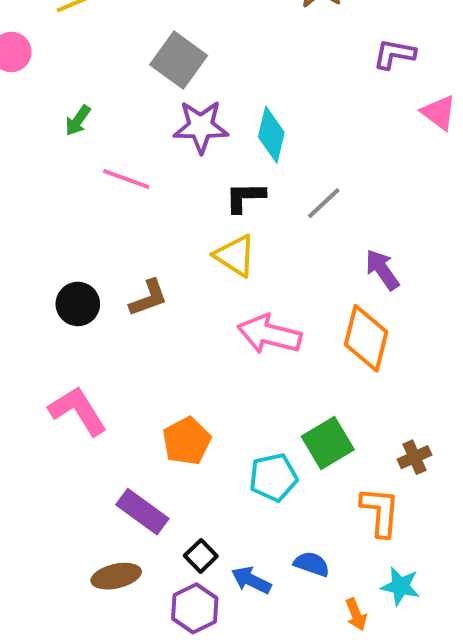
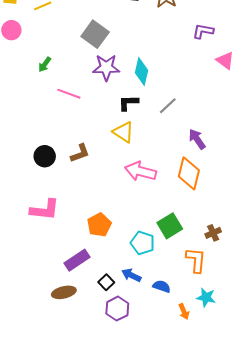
pink L-shape: (78, 411) -> (45, 210), turned 128
cyan pentagon: (273, 477) -> (143, 243), turned 30
purple rectangle: (142, 512) -> (77, 260), turned -70
blue arrow: (251, 580) -> (131, 275), moved
purple hexagon: (195, 608) -> (117, 309), moved

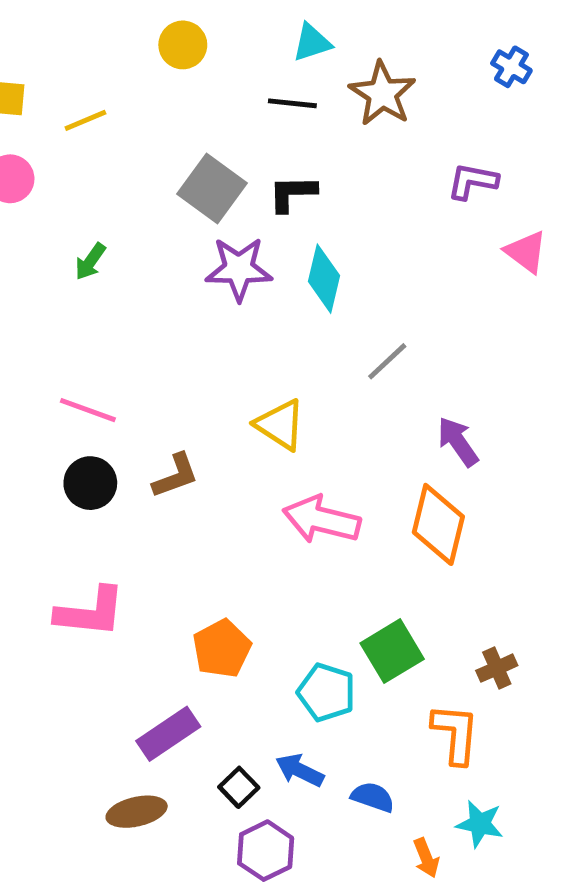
pink line: (69, 94) -> (88, 410), moved
black L-shape: (128, 103) -> (292, 193), moved

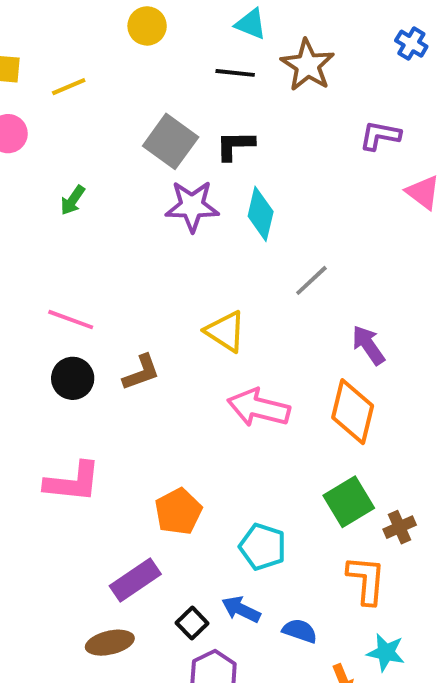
cyan triangle: (312, 42) -> (251, 24), turned 40
green square: (392, 651) -> (349, 502), moved

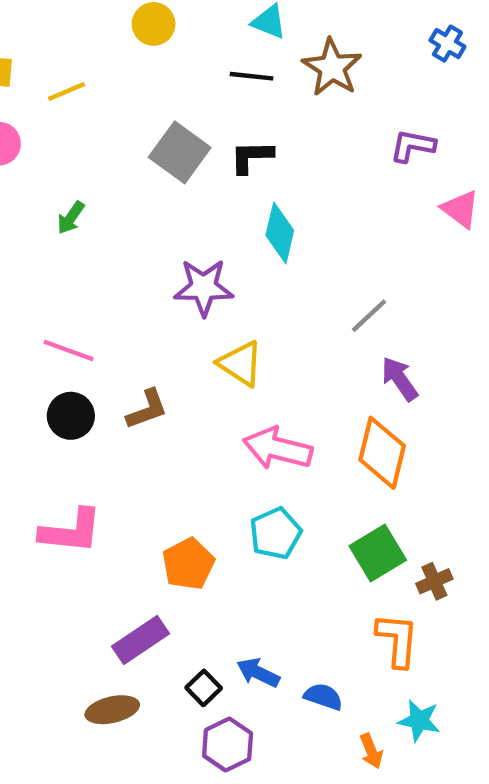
purple star: (192, 206) -> (204, 287), moved
gray line: (311, 280) -> (369, 316), moved
cyan pentagon: (263, 547) -> (275, 533), moved, turned 30

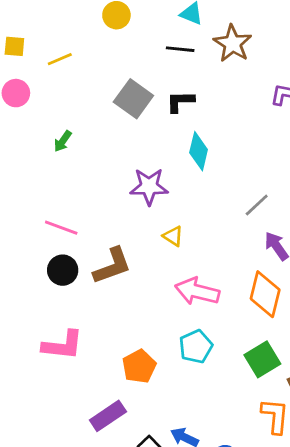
yellow triangle: (241, 364) -> (173, 236), size x0.7
brown L-shape: (147, 409) -> (112, 266), size x1.4

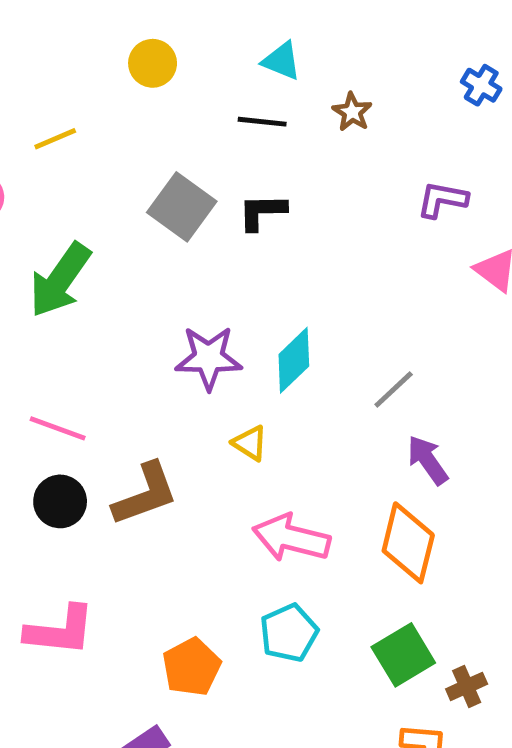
brown star: (233, 44) -> (352, 112), size x0.6
green arrow: (63, 141) -> (60, 280), size x2.0
cyan diamond: (199, 151) -> (294, 360), moved, turned 33

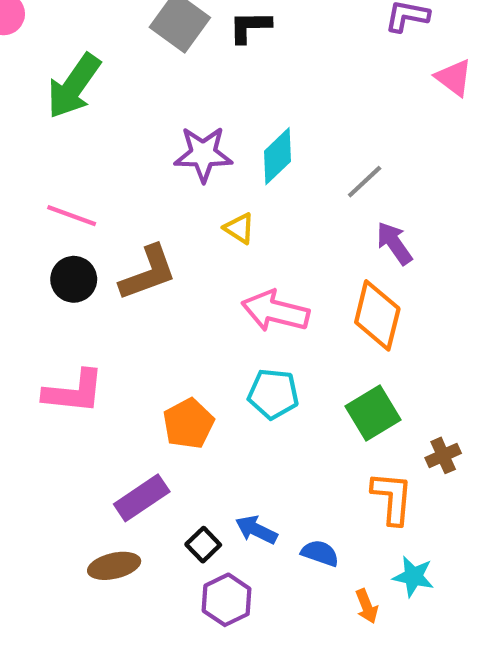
cyan pentagon: (289, 633) -> (273, 394), turned 30
brown cross: (467, 686) -> (443, 455), moved

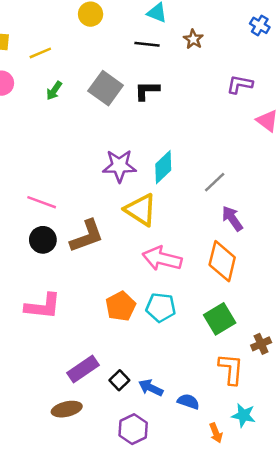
green arrow: (74, 86) -> (54, 91), moved, size x0.5
yellow triangle: (239, 228) -> (141, 210), size x1.8
orange pentagon: (188, 424) -> (121, 306), moved
black square: (203, 545) -> (119, 380), moved

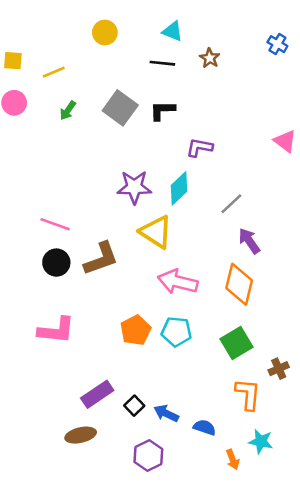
purple L-shape: (240, 84) -> (199, 148), moved

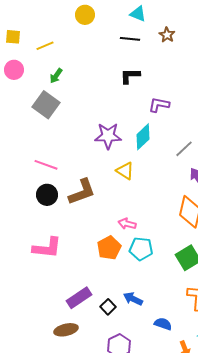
gray square: (120, 108) -> (46, 105), moved
yellow triangle: (156, 232) -> (125, 171), size x0.7
pink arrow: (178, 282) -> (127, 224), moved, size x0.6
blue arrow: (166, 413) -> (133, 299), moved

